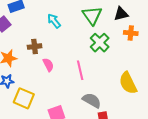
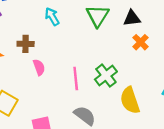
orange cross: (131, 33) -> (141, 42), turned 32
green cross: (100, 43) -> (106, 76), moved

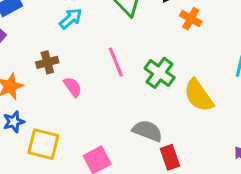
cyan arrow: (52, 17) -> (71, 19), turned 96
pink line: (76, 78) -> (116, 62), moved

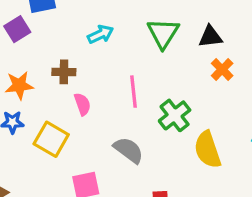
gray semicircle: (147, 131) -> (129, 150), moved
yellow square: (43, 144) -> (51, 139), moved

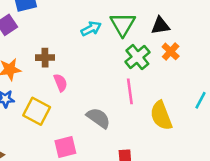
cyan arrow: (100, 34) -> (91, 29), moved
pink line: (134, 92) -> (130, 91), moved
green cross: (175, 115) -> (137, 57), moved

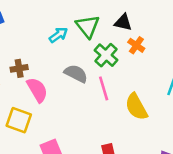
black triangle: (160, 26) -> (123, 22), turned 30
pink semicircle: (61, 83) -> (37, 90), size x1.5
gray semicircle: (98, 118) -> (76, 74), moved

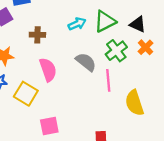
green triangle: (88, 26) -> (105, 21), turned 30
brown cross: (19, 68) -> (37, 35), moved

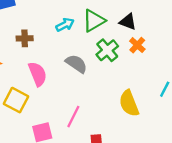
pink line: (108, 80) -> (73, 117), moved, turned 35

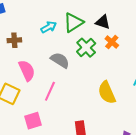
pink line: (73, 117) -> (50, 91), moved

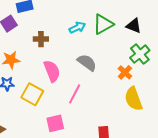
orange cross: (112, 42) -> (125, 72), moved
green cross: (86, 48) -> (140, 54), moved

